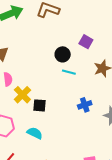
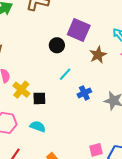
purple square: (86, 42) -> (79, 30), size x1.6
cyan line: (69, 72) -> (65, 74), moved, turned -56

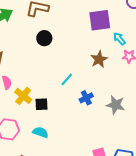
purple square: (79, 30) -> (100, 20), moved, turned -30
black circle: (57, 45) -> (44, 38), moved

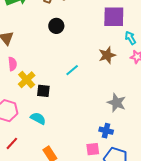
blue cross: (86, 98) -> (106, 131), moved, turned 32

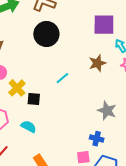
black circle: (56, 26) -> (46, 34), size x1.6

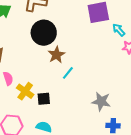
brown star: (97, 63) -> (56, 55), moved
gray star: (107, 111) -> (101, 101), moved

